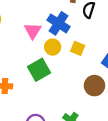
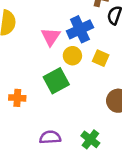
blue cross: (58, 23) -> (80, 29), turned 30

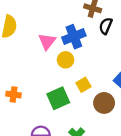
yellow square: (101, 58) -> (83, 85), moved, turned 32
green square: (56, 81) -> (58, 98), moved

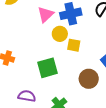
yellow square: (83, 85) -> (74, 45), moved, turned 32

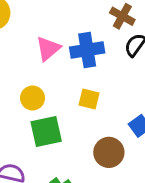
yellow circle: (60, 34) -> (33, 98), moved

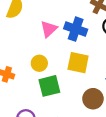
blue cross: (87, 50) -> (76, 29), turned 30
yellow square: (89, 99) -> (78, 63), size x1.5

